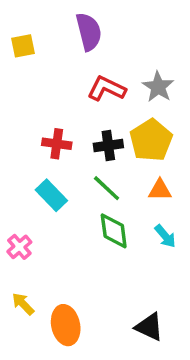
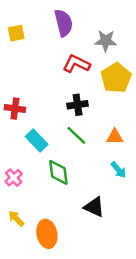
gray star: (158, 87) -> (106, 41), moved, turned -30
yellow pentagon: (151, 140) -> (116, 78), moved
red cross: (57, 144) -> (15, 109), moved
green diamond: (114, 231) -> (58, 172), moved
black triangle: (149, 327) -> (94, 207), moved

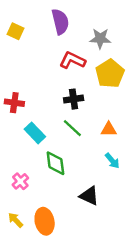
yellow square: (16, 33) -> (15, 31), turned 35
pink cross: (14, 178) -> (20, 181), moved
yellow arrow: (16, 218) -> (15, 220), moved

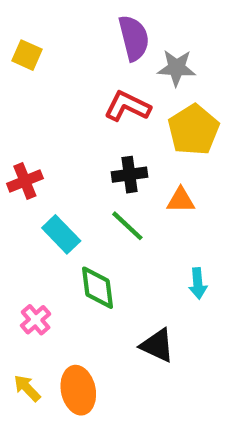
purple semicircle: (60, 22) -> (134, 38), moved
red cross: (14, 103) -> (25, 181), turned -30
orange triangle: (109, 129) -> (181, 200), moved
cyan arrow: (112, 161) -> (198, 283), turned 35

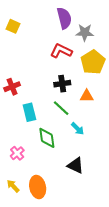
cyan rectangle: (61, 234) -> (29, 112), turned 30
cyan arrow: (198, 283) -> (78, 129), moved, turned -40

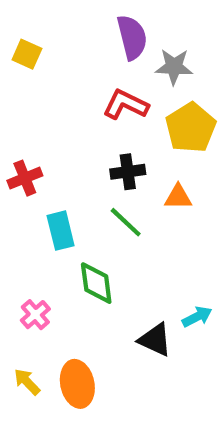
cyan arrow: (78, 129) -> (197, 317), moved, turned -72

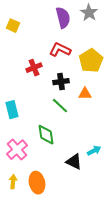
gray star: (174, 67) -> (89, 13), moved, turned 30
red cross: (25, 178) -> (34, 68), moved
cyan rectangle: (61, 231) -> (12, 110), moved
pink cross: (35, 315) -> (17, 150), size x1.5
yellow arrow: (27, 382) -> (13, 182), turned 48

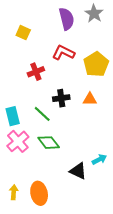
yellow square: (13, 26) -> (23, 33), moved
black cross: (61, 82) -> (61, 98), moved
green line: (60, 106) -> (42, 114), moved
green diamond: (46, 135) -> (49, 143), turned -30
pink cross: (17, 150) -> (18, 141), moved

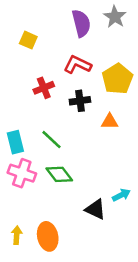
black cross: (61, 98) -> (80, 101), moved
pink cross: (18, 141) -> (22, 173), turned -30

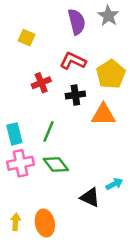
orange triangle: (110, 121) -> (103, 114), size x1.5
green line: (52, 140) -> (49, 132), turned 70
pink cross: (22, 173) -> (20, 163), turned -30

